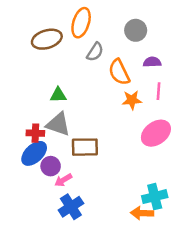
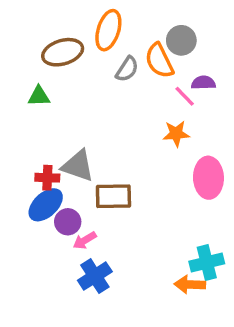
orange semicircle: (119, 72) -> (159, 61), moved
pink line: (158, 91) -> (185, 96), moved, turned -48
green triangle: (58, 95) -> (39, 96), moved
pink ellipse: (156, 133) -> (208, 178), turned -56

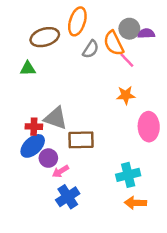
purple semicircle: (203, 83) -> (146, 34), moved
pink line: (185, 96) -> (127, 60), moved
cyan cross: (207, 262) -> (128, 175), moved

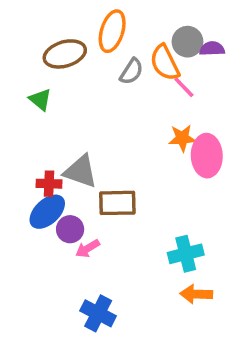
green triangle: (28, 69) -> (40, 100), turned 42
pink ellipse: (149, 127) -> (207, 156), moved
blue cross: (68, 197) -> (98, 313), moved, turned -30

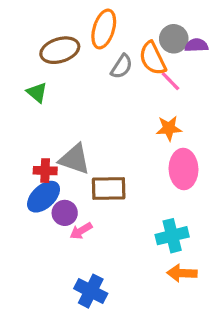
pink ellipse: (207, 156) -> (184, 169), moved

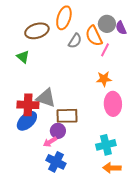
purple semicircle: (197, 45) -> (121, 28), turned -112
pink line: (170, 81) -> (105, 50), turned 72
red cross: (45, 171) -> (28, 105), size x1.5
purple circle: (65, 213) -> (58, 131), moved
blue cross: (91, 291) -> (56, 162), moved

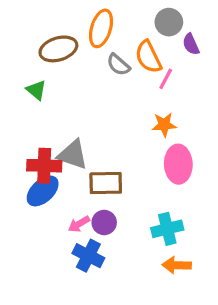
gray circle: (107, 24) -> (169, 22), moved
gray semicircle: (75, 41) -> (118, 65), turned 98
purple circle: (58, 131) -> (104, 223), moved

